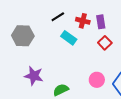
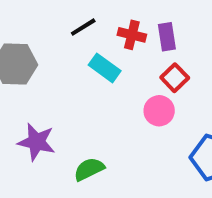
pink circle: (97, 80) -> (159, 111), moved

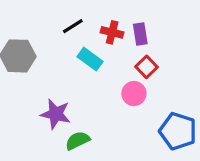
purple star: (37, 142) -> (56, 114), moved

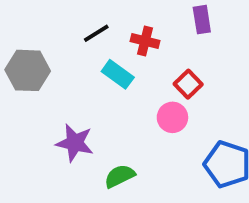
purple rectangle: (140, 34) -> (202, 20), moved
green semicircle: (78, 141) -> (120, 176), moved

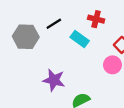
black line: (96, 33) -> (54, 24), moved

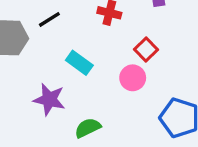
cyan rectangle: (80, 39) -> (79, 63), moved

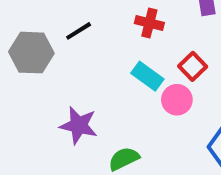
cyan rectangle: (79, 63) -> (147, 76), moved

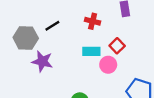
cyan rectangle: (147, 76) -> (91, 51), turned -36
purple star: (79, 125) -> (42, 61), moved

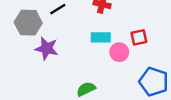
red square: (117, 46) -> (139, 37), moved, turned 32

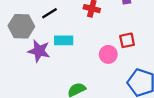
cyan rectangle: (101, 37) -> (64, 40), moved

